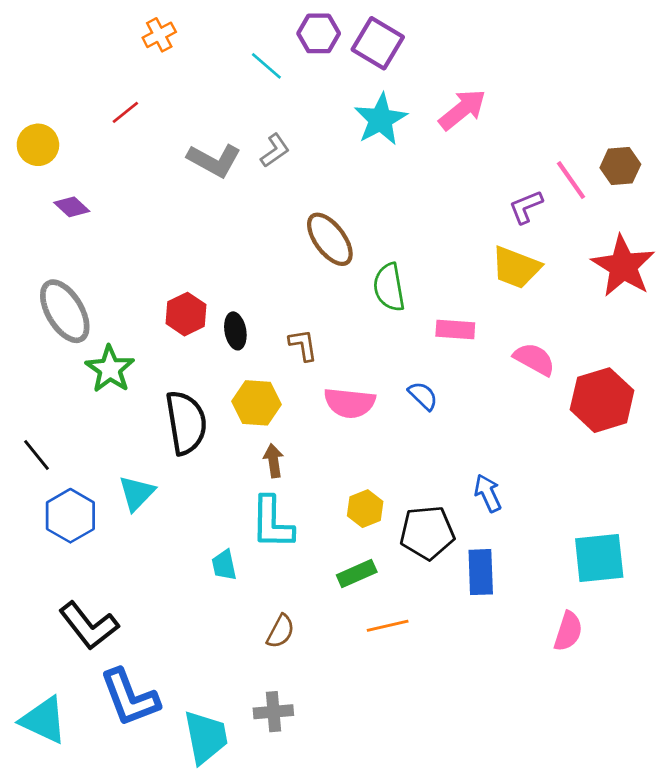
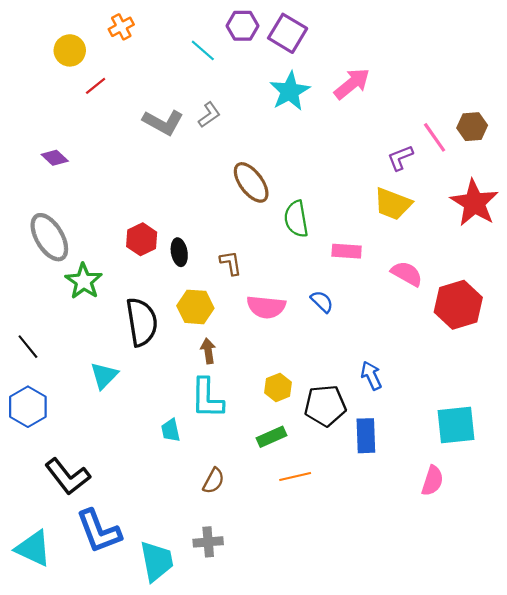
yellow circle: (38, 145) -> (70, 50), moved
blue hexagon: (70, 516) -> (28, 407), moved

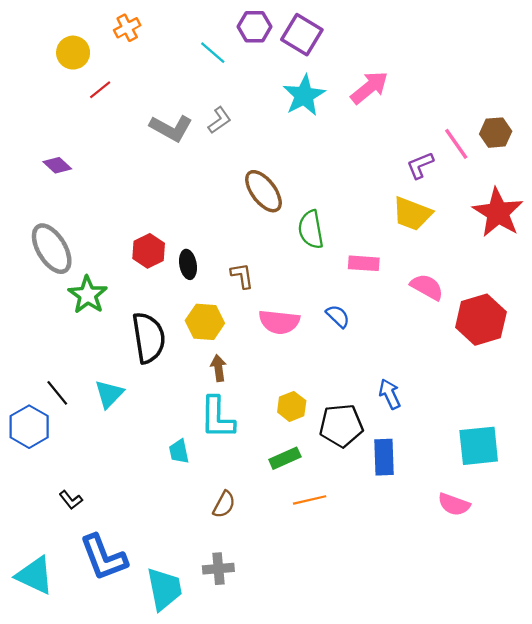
black line: (28, 347) -> (57, 393), moved
black L-shape: (68, 476) -> (71, 500), size x0.5
pink semicircle: (432, 481) -> (454, 504), turned 92

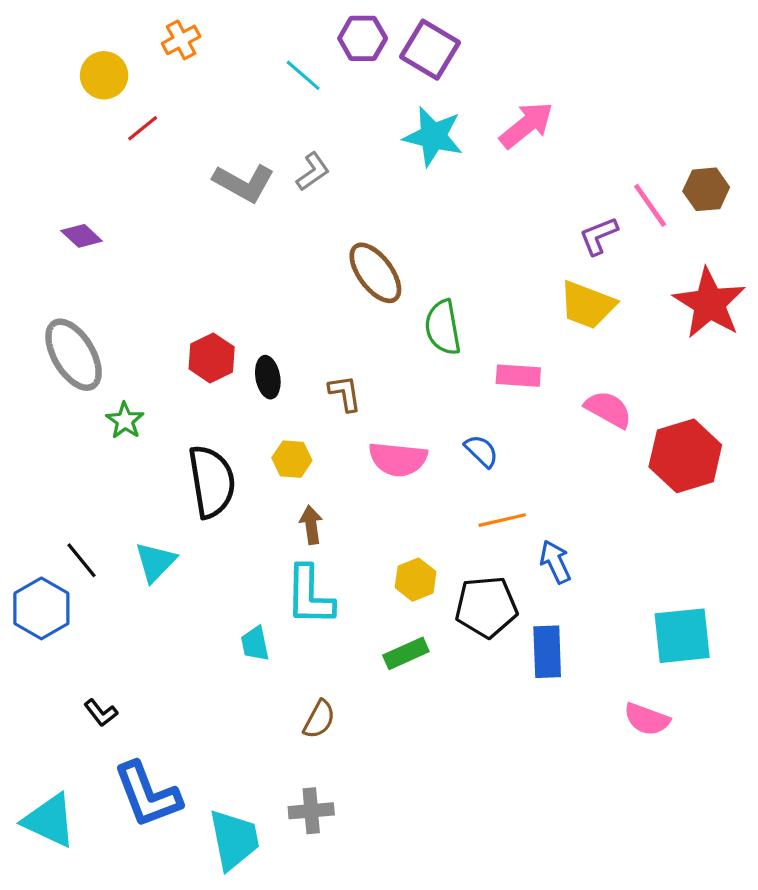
cyan star: (304, 95) -> (433, 136), turned -30
green star: (88, 295) -> (125, 421), size x0.7
yellow hexagon: (205, 322) -> (292, 459), size x0.7
orange line: (310, 500) -> (502, 520), moved

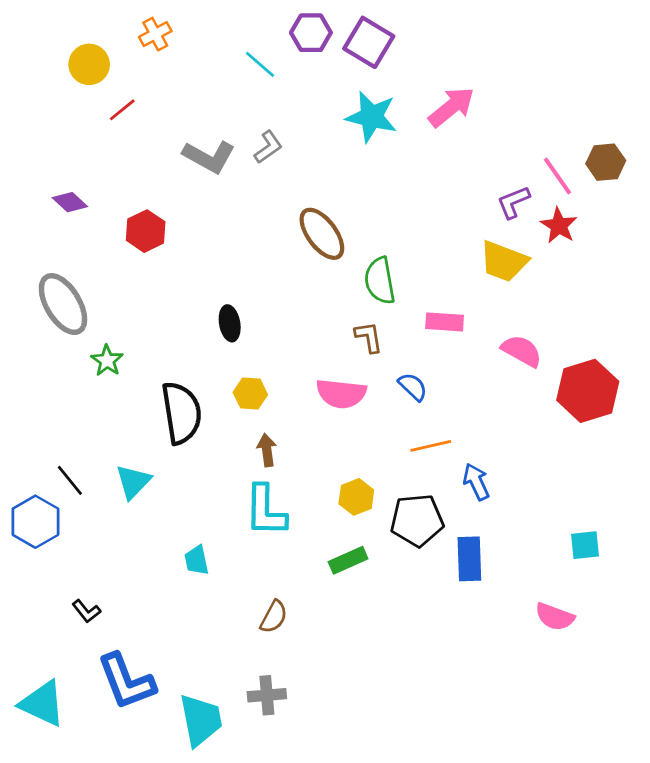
red star: (709, 303) -> (559, 226), moved, size x0.6
red hexagon: (212, 358) -> (146, 231), moved
brown L-shape: (345, 393) -> (369, 337), moved
cyan square: (682, 636) -> (585, 545), size x0.6
cyan trapezoid: (255, 644) -> (197, 560), moved

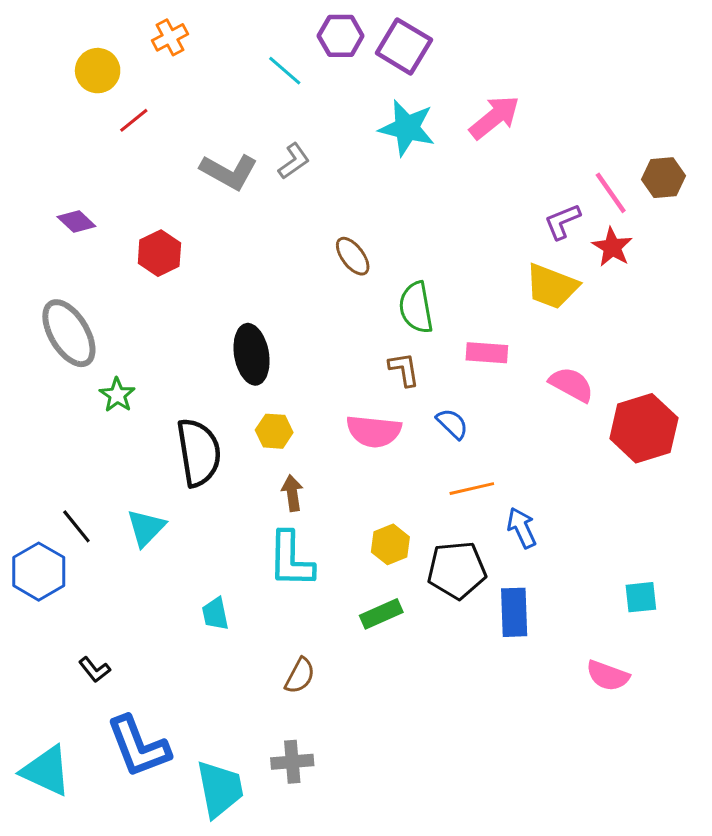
brown ellipse: (322, 234) -> (353, 256), size x0.7
black ellipse: (230, 323) -> (252, 354), size x1.5

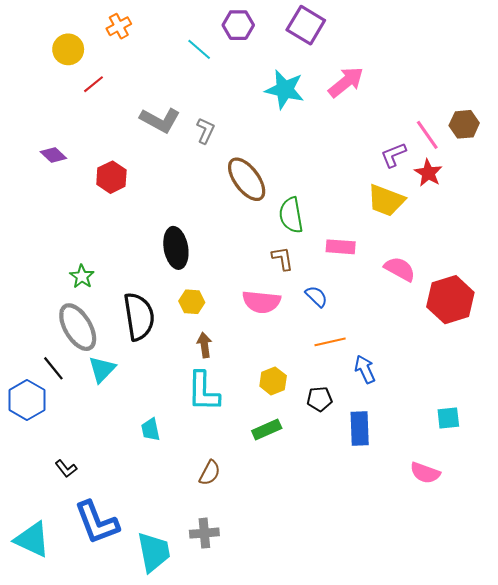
purple square: (404, 46) -> (306, 25), moved
gray L-shape: (294, 161) -> (205, 131), moved, turned -30
brown ellipse: (353, 256) -> (247, 179), size x1.6
gray ellipse: (69, 333) -> (78, 327), moved
black pentagon: (457, 570) -> (320, 399), size x0.6

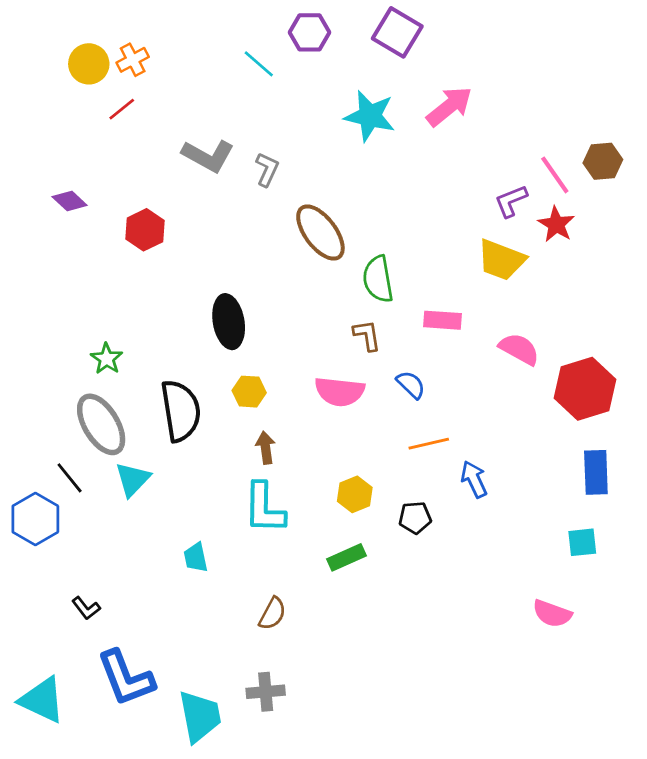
orange cross: (119, 26) -> (133, 60), moved
blue rectangle: (360, 428) -> (596, 472), moved

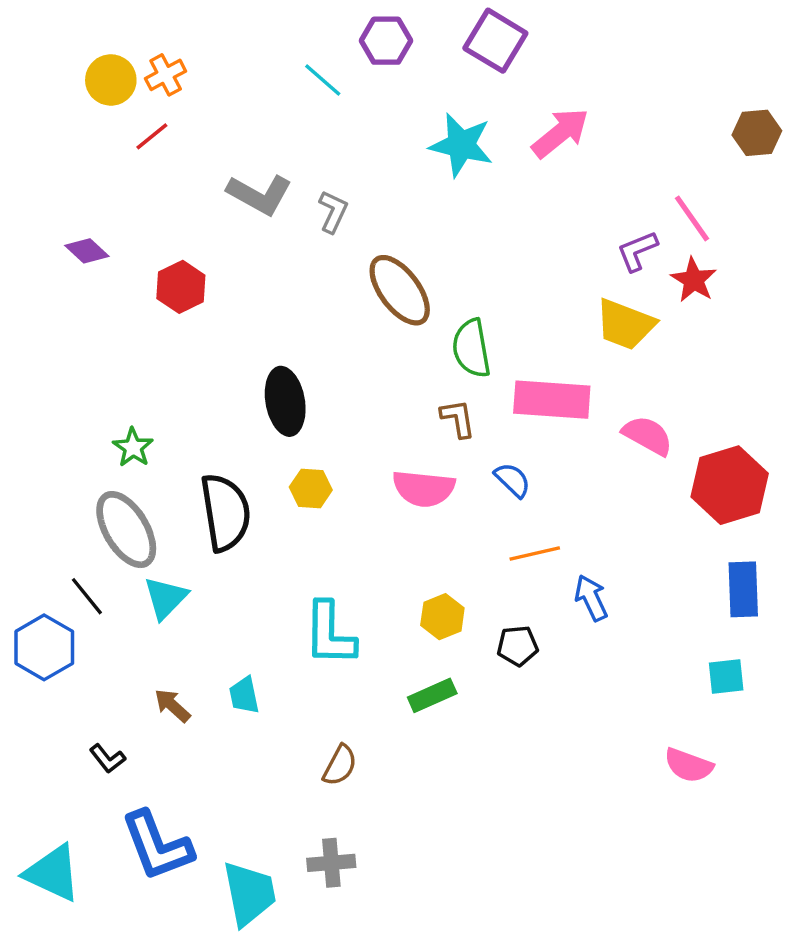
brown hexagon: (603, 161) -> (757, 133), moved
pink rectangle: (442, 320) -> (552, 400), size x1.6
brown arrow: (266, 448) -> (172, 706), moved, turned -40

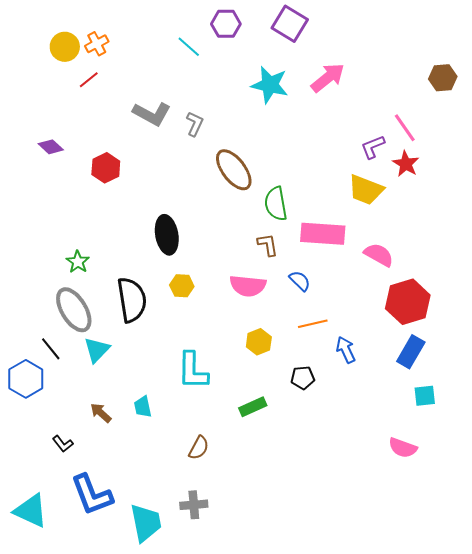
red hexagon: (730, 485) -> (408, 302), moved
blue rectangle: (743, 589) -> (411, 352), moved, turned 32
yellow hexagon: (442, 617) -> (259, 342), moved

